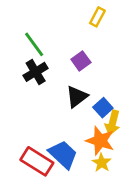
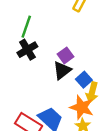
green line: (34, 44) -> (26, 27), turned 55
purple square: (81, 61) -> (66, 55), moved

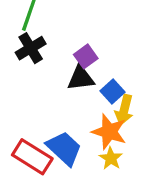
black triangle: (62, 70) -> (81, 78), turned 30

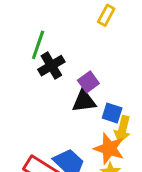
black cross: (31, 48) -> (51, 66), moved
blue square: (113, 92) -> (112, 113), turned -30

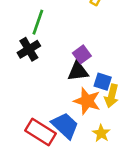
black cross: (51, 66) -> (29, 49), moved
orange star: (109, 149) -> (87, 101), moved

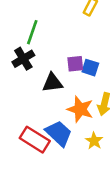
purple square: (82, 54) -> (75, 64), turned 30
black triangle: (78, 71) -> (52, 83), moved
blue square: (103, 82) -> (90, 68), moved

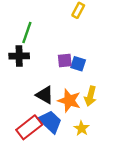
black cross: (23, 59) -> (19, 56), turned 30
black triangle: (52, 83) -> (45, 95), moved, turned 36
red rectangle: (35, 140) -> (29, 127), turned -70

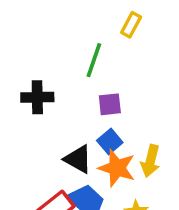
green line: (27, 33) -> (94, 60), moved
blue square: (78, 64) -> (110, 141), moved, turned 32

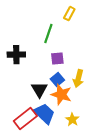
black triangle: (78, 159) -> (39, 90), turned 30
yellow arrow: (150, 161) -> (78, 79), moved

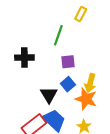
orange star: (61, 95) -> (86, 99), moved

